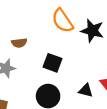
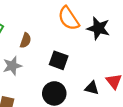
brown semicircle: (19, 43) -> (26, 40), turned -64

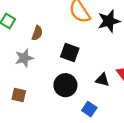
black star: (98, 28) -> (109, 21), turned -30

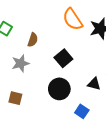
black square: (70, 53) -> (63, 58), turned 30

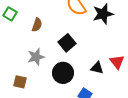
gray star: (20, 63) -> (36, 57), moved

